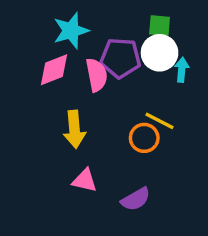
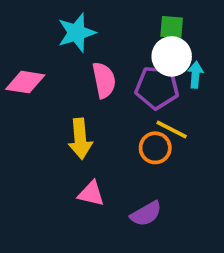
purple pentagon: (120, 58) -> (157, 88), moved
pink diamond: (54, 70) -> (25, 82), moved, turned 30

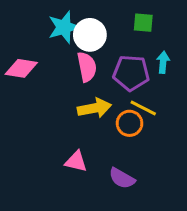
white circle: (172, 56) -> (90, 35), moved
yellow arrow: (80, 139) -> (94, 108), moved, turned -96
purple semicircle: (146, 214) -> (122, 178), turned 60

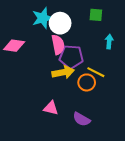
purple pentagon: (131, 73) -> (71, 57), moved

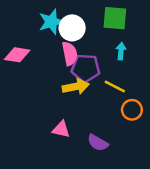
green square: (96, 15) -> (115, 18), size x1.5
cyan arrow: (109, 42) -> (121, 51), moved
orange circle: (87, 82) -> (132, 110), moved

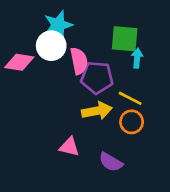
green square: (115, 18) -> (125, 39), moved
white circle: (72, 28) -> (51, 46), moved
yellow arrow: (76, 87) -> (97, 111), moved
orange circle: (132, 110) -> (132, 122), moved

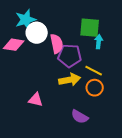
cyan star: (58, 25) -> (26, 20), moved
pink triangle: (69, 147) -> (36, 100), moved

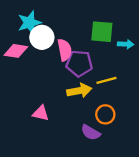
cyan arrow: (99, 42) -> (126, 44), moved, turned 88
yellow line: (94, 71) -> (106, 80), turned -42
orange circle: (95, 88) -> (105, 114), moved

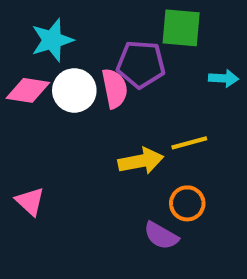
green square: (102, 32) -> (181, 28), moved
white circle: (42, 37) -> (74, 90), moved
purple pentagon: (79, 63) -> (141, 64), moved
pink triangle: (41, 113) -> (30, 201), moved, turned 30

